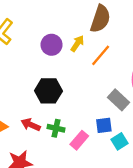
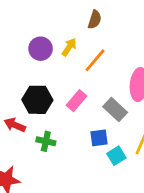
brown semicircle: (100, 19) -> (95, 20), size x0.6
red arrow: (31, 125) -> (15, 125), moved
pink rectangle: (79, 140) -> (77, 101), moved

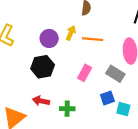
orange line: (95, 60) -> (93, 39), turned 66
black hexagon: (37, 100) -> (43, 67), moved
cyan square: (116, 156) -> (123, 109), turned -32

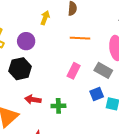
yellow arrow: (71, 33) -> (45, 18), moved
purple circle: (49, 38) -> (26, 41), moved
black hexagon: (43, 67) -> (20, 69), moved

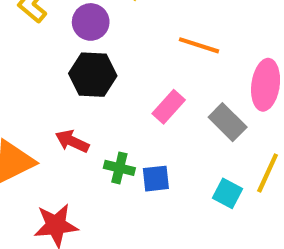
black hexagon: (20, 69) -> (93, 75), moved
blue square: (97, 94) -> (156, 179), moved

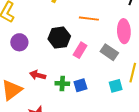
purple circle: (91, 22) -> (19, 42), moved
black hexagon: (93, 75) -> (59, 38), moved
cyan square: (227, 193) -> (116, 86), turned -32

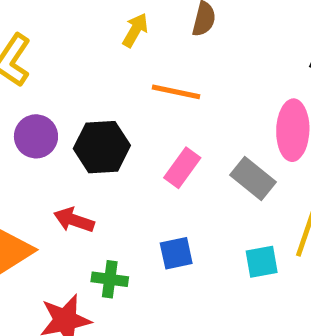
orange line: (89, 19) -> (176, 92), moved
black hexagon: (59, 38) -> (102, 147), moved
green cross: (62, 83) -> (110, 279), moved

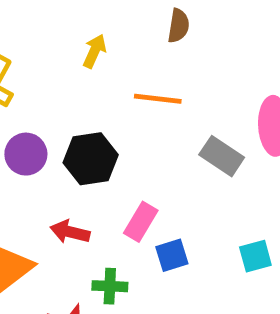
yellow arrow: (135, 30) -> (95, 51), moved
pink rectangle: (182, 168) -> (141, 222), moved
gray rectangle: (253, 179) -> (222, 156), moved

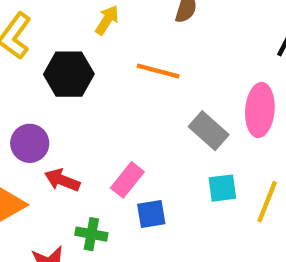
purple circle: (26, 154) -> (30, 143), moved
black hexagon: (91, 159) -> (69, 74), moved
cyan square: (255, 256) -> (222, 188), moved

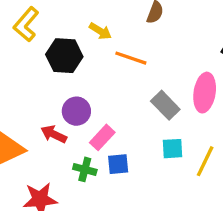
yellow arrow: (107, 20) -> (100, 31), moved, turned 85
purple circle: (30, 143) -> (76, 111), moved
green cross: (91, 234) -> (85, 169), moved

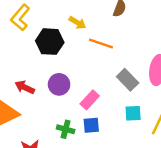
red arrow: (54, 134) -> (25, 87), moved
pink rectangle: (102, 137) -> (90, 100), moved

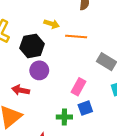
purple circle: (59, 84) -> (39, 70), moved

